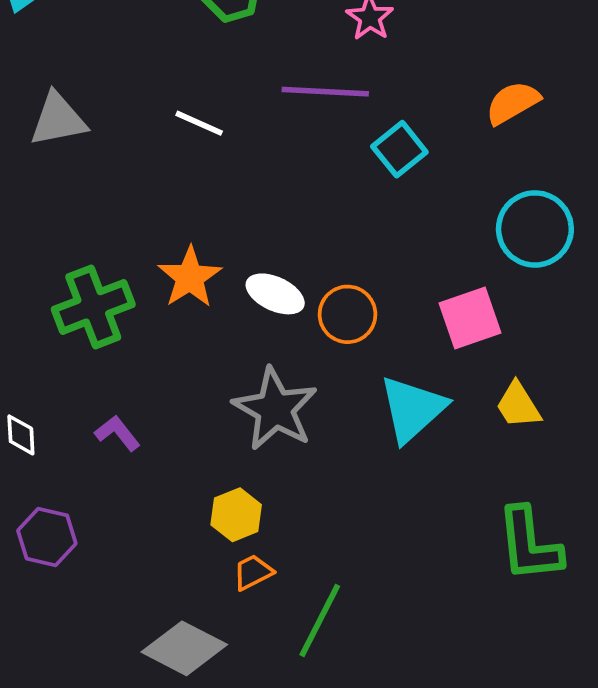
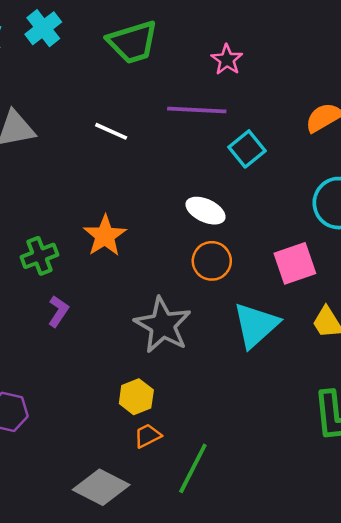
white ellipse: (275, 294) -> (206, 211), moved
green cross: (93, 307) -> (39, 256), size x0.7
purple L-shape: (117, 433) -> (58, 311), moved, turned 72

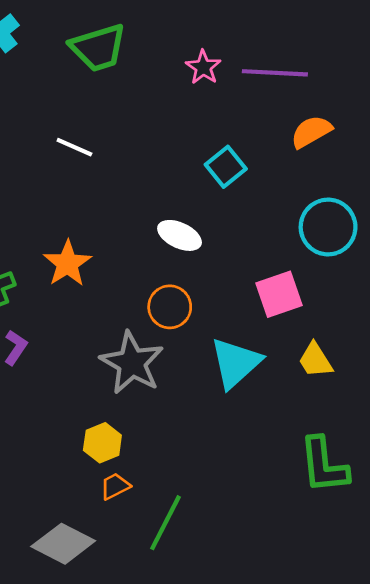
purple line: (197, 110) -> (275, 73), moved
orange circle: (212, 261) -> (170, 307), moved

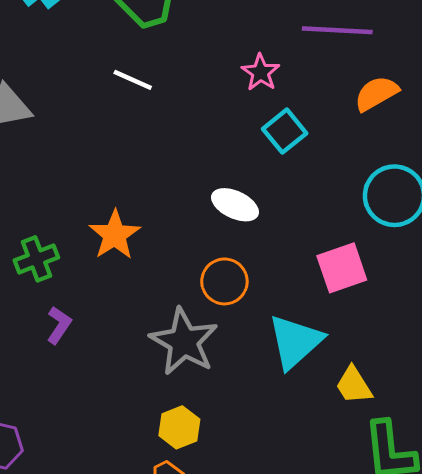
pink star: (203, 67) -> (261, 72), moved
white line: (74, 147) -> (133, 80), moved
yellow trapezoid: (315, 360) -> (354, 385), moved
yellow hexagon: (102, 443) -> (179, 427), moved

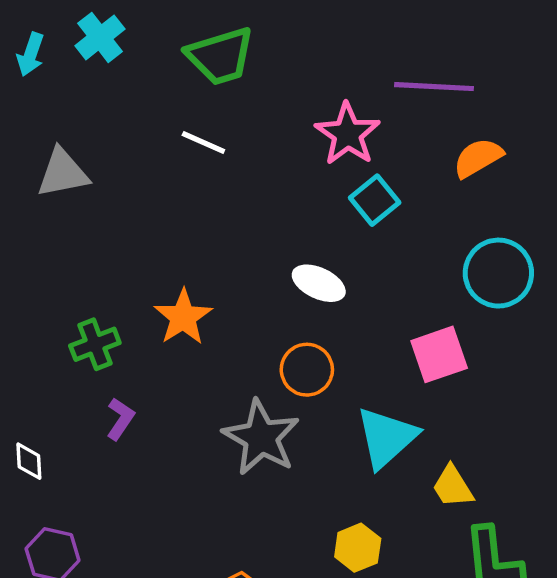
pink star: (261, 72) -> (348, 134), size x1.5
yellow hexagon: (179, 427) -> (358, 548), moved

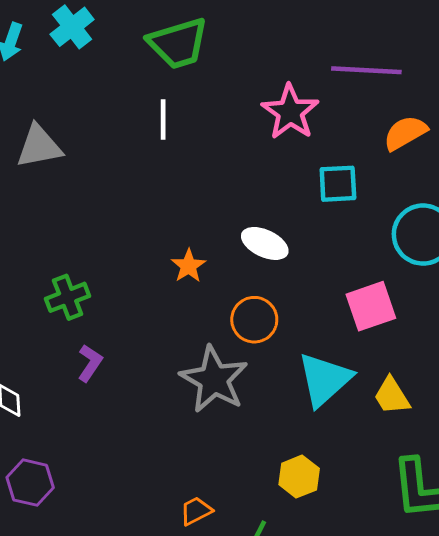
white line: (203, 142) -> (163, 119), turned 66
cyan square: (375, 200) -> (338, 184), moved, turned 36
orange star: (183, 317) -> (189, 266), moved, size x0.7
yellow trapezoid: (453, 487) -> (392, 396), moved

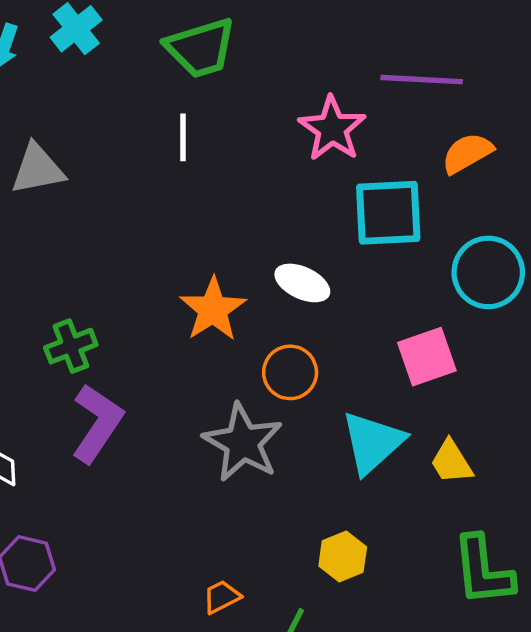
cyan square: (338, 184) -> (388, 213), size x1.5
orange star: (189, 266) -> (213, 309), size x1.6
purple L-shape: (90, 363) -> (97, 423), size x1.8

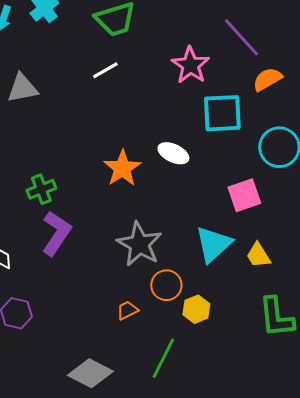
purple line: (422, 80) -> (241, 37), turned 45
white line: (183, 137) -> (105, 70), turned 60
orange circle: (290, 372) -> (166, 285), moved
orange trapezoid: (222, 597) -> (127, 310), moved

